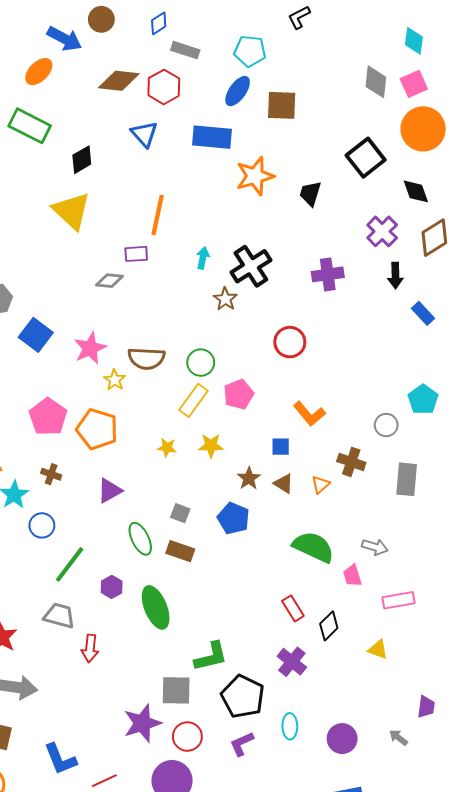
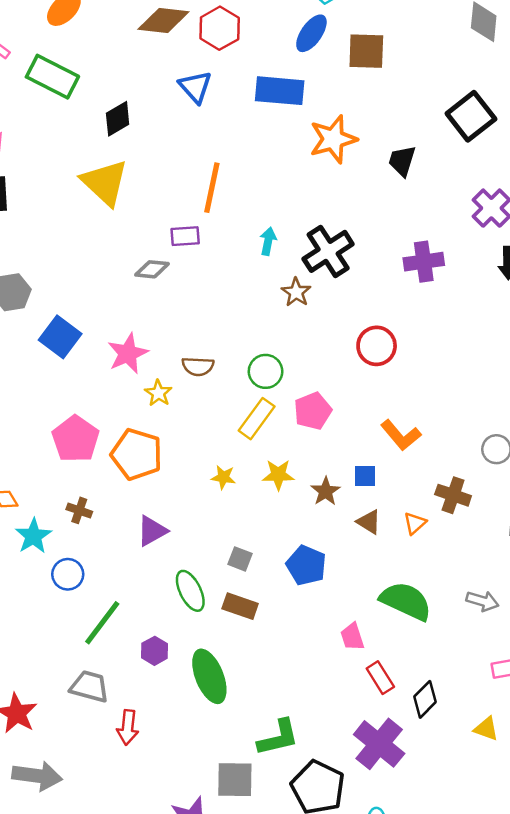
brown semicircle: (146, 358) -> (198, 366), size x0.7
brown star: (249, 478) -> (325, 491), moved
pink trapezoid: (352, 576) -> (352, 637), moved
purple cross: (292, 662) -> (379, 744), size x1.4

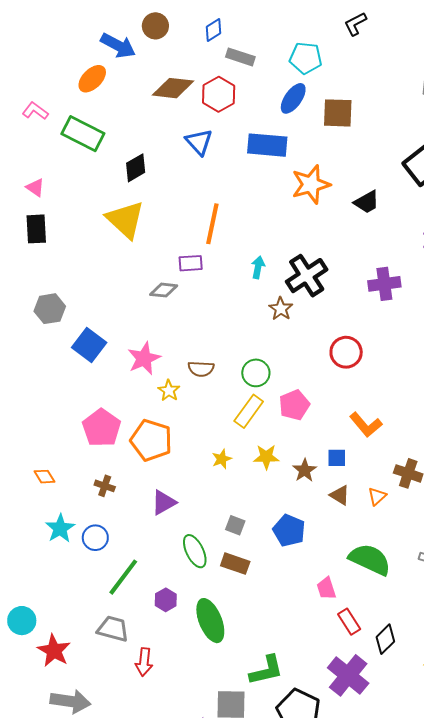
black trapezoid: (402, 161) -> (367, 202), turned -136
yellow star: (223, 477) -> (222, 459), turned -30
cyan star: (33, 536) -> (60, 528), moved

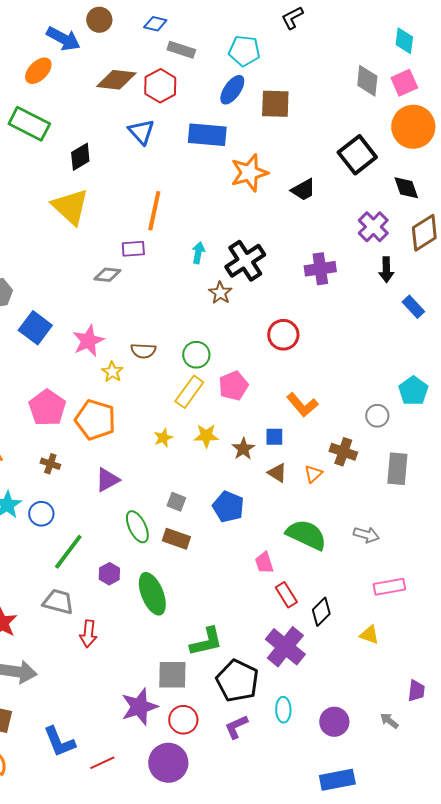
blue diamond: (213, 30) -> (155, 24), turned 45

